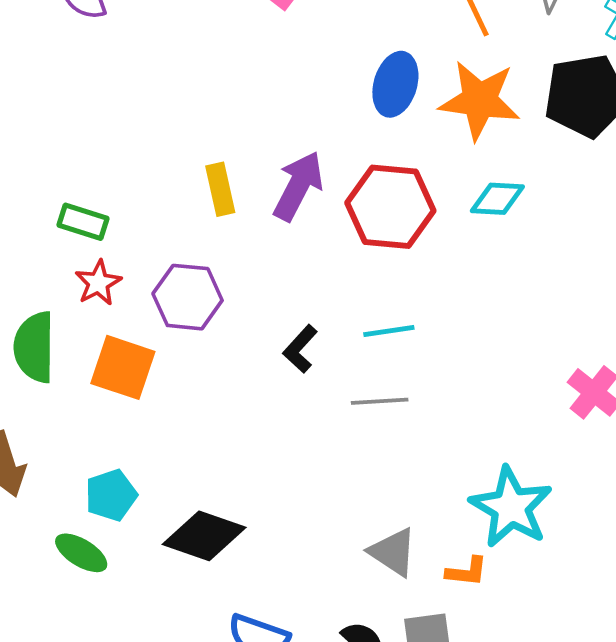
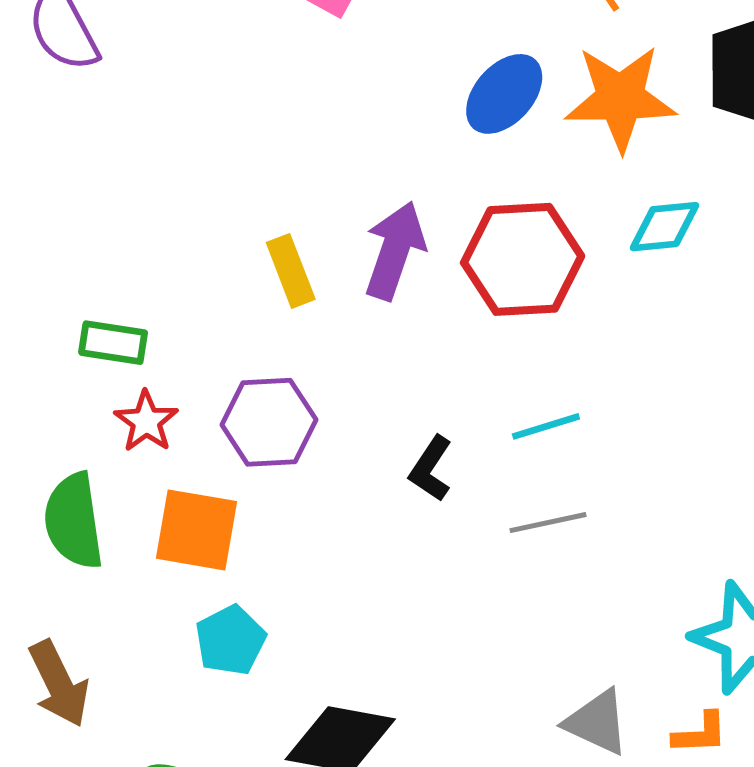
blue ellipse: (395, 84) -> (504, 94), turned 34
cyan pentagon: (111, 495) -> (230, 640), moved

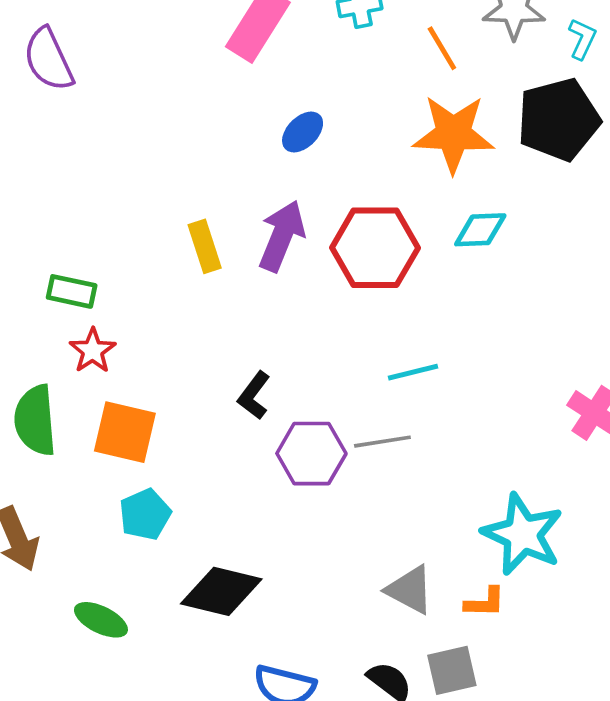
blue ellipse: (504, 94) -> (303, 132), moved, size x0.7
purple hexagon: (269, 422) -> (311, 454), moved
cyan line: (546, 426) -> (413, 372), moved
black L-shape: (431, 469) -> (254, 395), moved

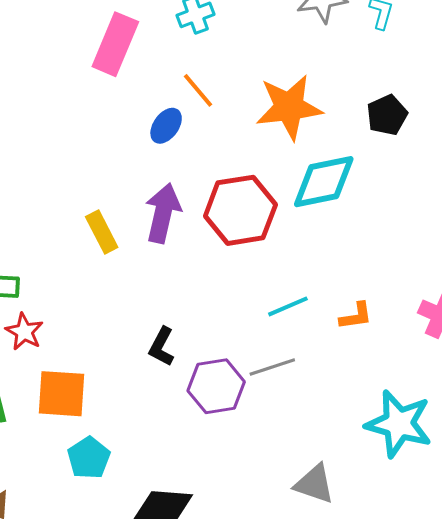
orange line: (442, 48) -> (198, 90), moved
black pentagon: (559, 119) -> (387, 115), moved, size x0.6
cyan diamond: (480, 230) -> (324, 182), size x1.5
orange L-shape: (485, 602) -> (356, 316), moved

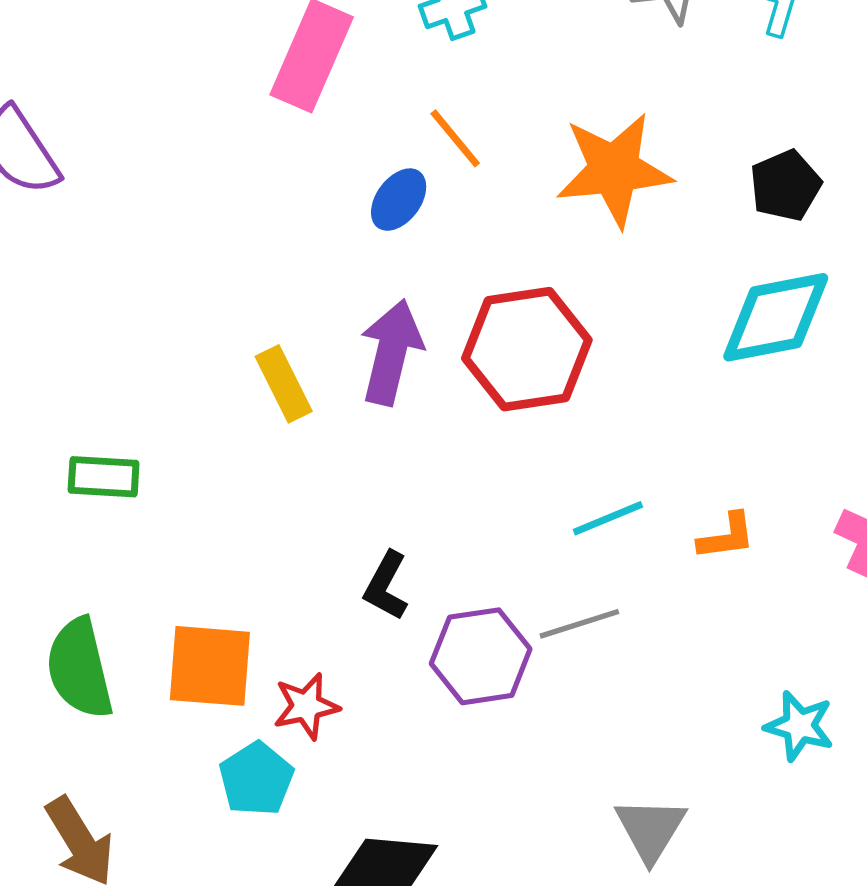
cyan diamond: (324, 182) -> (776, 317), moved
red star: (24, 332) -> (306, 706), moved, turned 30
cyan star: (399, 424) -> (799, 726), size x0.6
gray triangle: (314, 484) -> (650, 829), turned 42

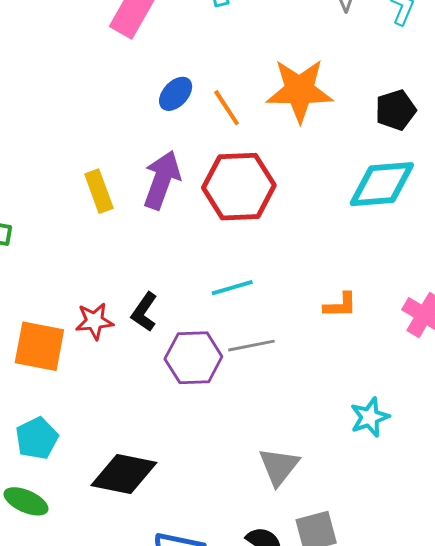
orange line: (455, 138) -> (227, 108), moved
cyan line: (608, 518) -> (232, 288), moved
red star: (306, 706) -> (94, 321), moved
cyan star: (799, 726) -> (370, 417), turned 30
cyan pentagon: (256, 779) -> (37, 438), moved

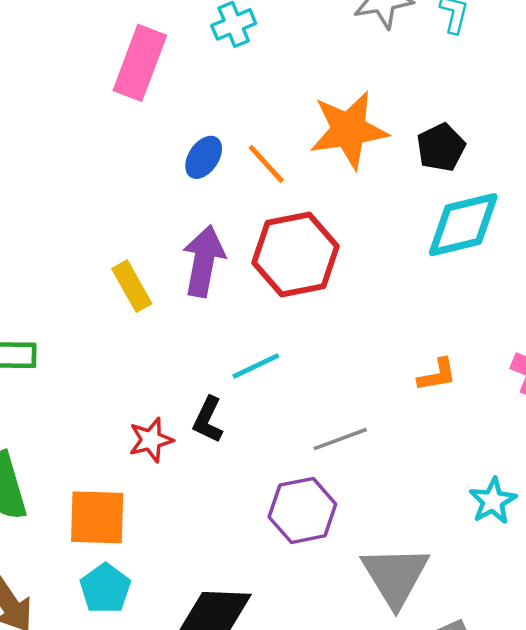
black pentagon: (396, 110) -> (441, 147), moved
cyan line: (232, 288) -> (256, 366), moved
orange square: (39, 346) -> (97, 517), moved
purple hexagon: (193, 358) -> (302, 510), moved
gray triangle: (279, 466) -> (395, 576), size x1.4

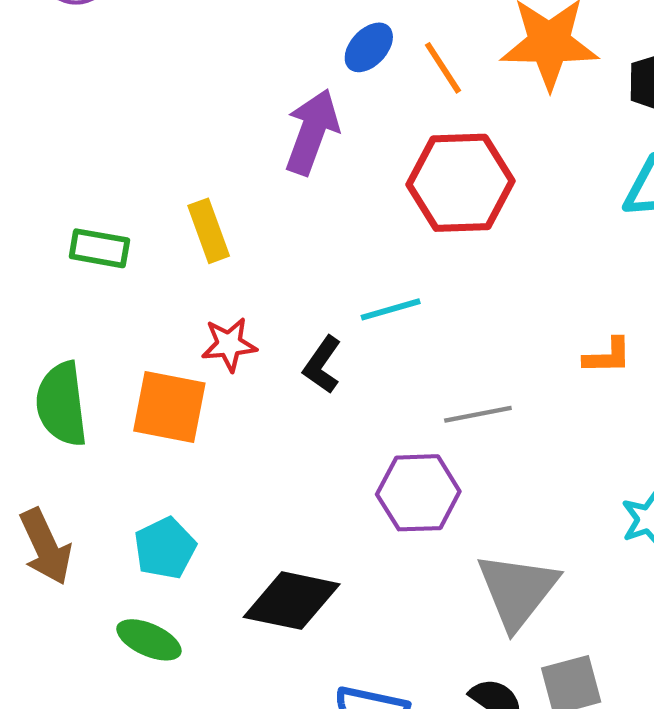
purple arrow: (204, 261) -> (312, 132), moved
yellow rectangle: (132, 286) -> (209, 231), moved
red star: (151, 440) -> (229, 344), moved
orange square: (97, 517) -> (169, 407), moved

